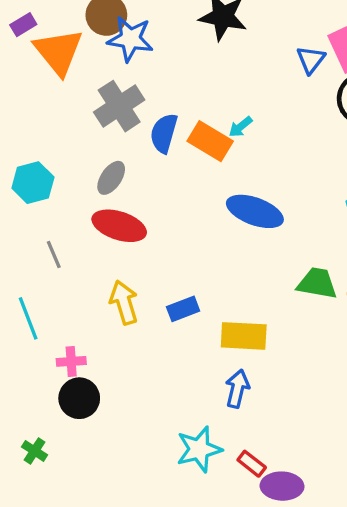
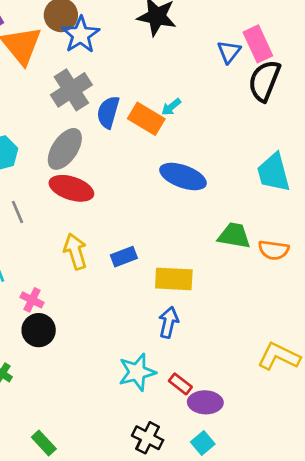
blue star: (130, 39) -> (81, 35), turned 30
gray ellipse: (111, 178) -> (65, 149), size x1.5
pink cross: (71, 361) -> (32, 300), turned 30

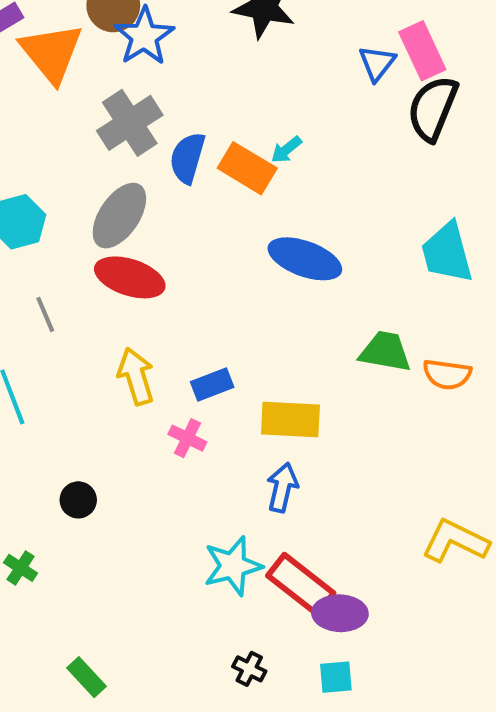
pink cross: (32, 300) -> (187, 438), moved
black circle: (39, 330) -> (78, 500), size x0.7
red rectangle: (180, 384) -> (301, 584), size x1.8
black cross: (148, 438) -> (249, 669), size x0.7
cyan square: (203, 443) -> (336, 677), turned 35

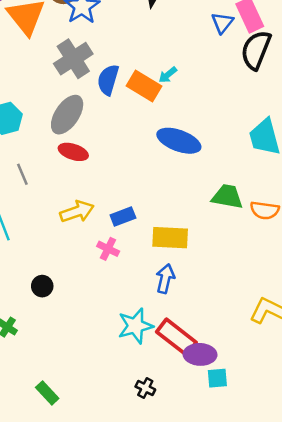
red ellipse: (130, 277) -> (73, 152), size x0.7
yellow arrow: (136, 376) -> (77, 212), turned 88
cyan square: (336, 677) -> (217, 378), moved

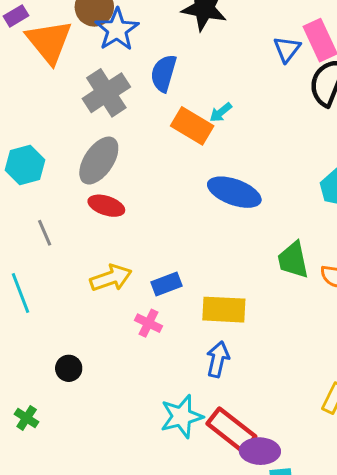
blue semicircle: (108, 80) -> (164, 73), moved
green trapezoid: (227, 197) -> (293, 260), turned -112

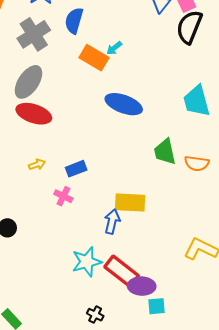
red ellipse: (106, 206) -> (34, 114), size x1.4
yellow arrow: (111, 278) -> (37, 164), size x0.6
yellow rectangle: (224, 310) -> (130, 203), moved

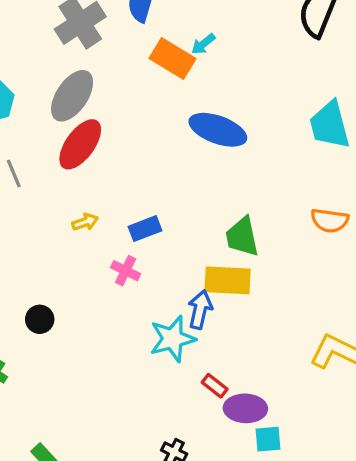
red ellipse: (34, 114) -> (80, 144), turned -72
green trapezoid: (165, 152) -> (242, 237), moved
cyan star: (87, 262) -> (173, 339), moved
red rectangle: (122, 271) -> (215, 386), size x0.5

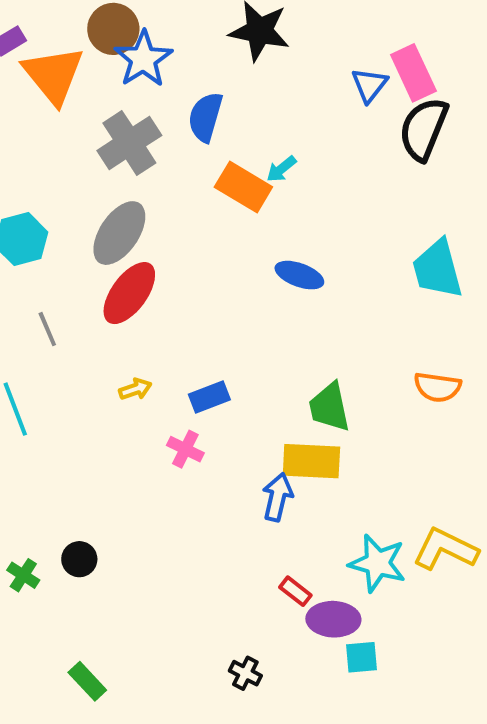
blue ellipse: (218, 130) -> (299, 275), size x0.7
black circle: (40, 319) -> (79, 559), moved
cyan star: (173, 339) -> (377, 563), moved, turned 30

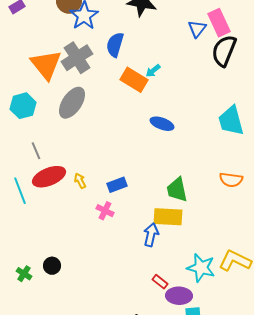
orange triangle: (53, 75) -> (46, 65), moved
red ellipse: (129, 293) -> (49, 177), moved, turned 32
yellow arrow: (135, 389) -> (80, 181), turned -98

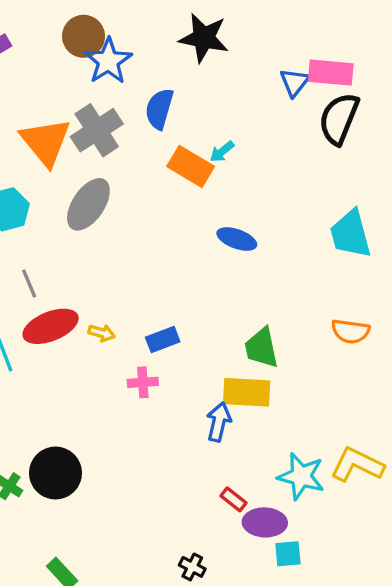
pink rectangle: (219, 23) -> (331, 73), turned -60
yellow arrow: (80, 181) -> (102, 333), turned 133
pink cross: (105, 211) -> (143, 382), turned -30
black circle: (52, 266) -> (55, 473), size x1.8

